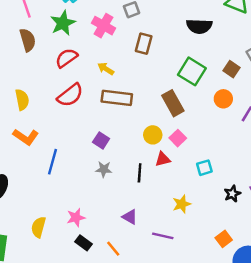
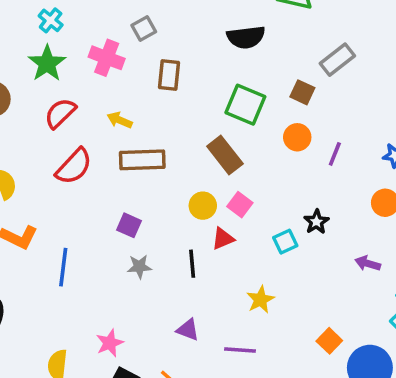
black star: (232, 194) -> (316, 222), moved

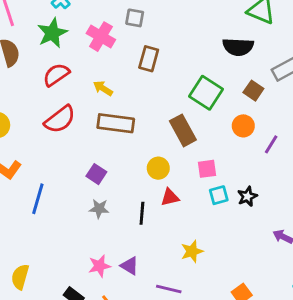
gray square: (144, 28) -> (135, 18), turned 30
black semicircle: (246, 37) -> (238, 47), moved
pink square: (240, 205) -> (207, 169), moved, turned 36
cyan square: (285, 242) -> (219, 195), moved
pink star: (110, 343) -> (99, 266), moved

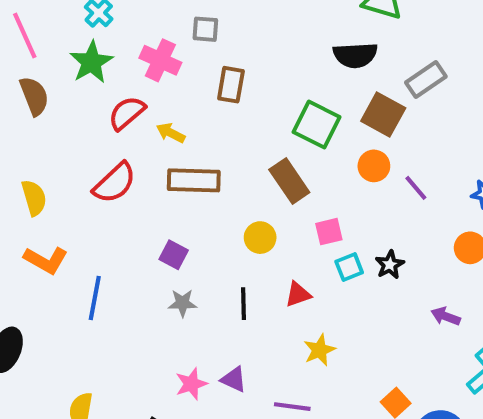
red semicircle: (56, 75) -> (127, 113), moved
brown square: (253, 91) -> (383, 115), size x1.5
purple line: (271, 144) -> (416, 188), turned -66
red triangle: (170, 197) -> (298, 294), moved

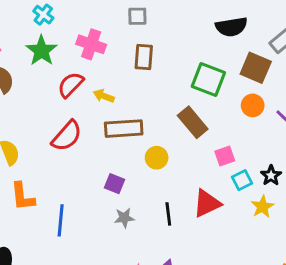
gray square: (205, 29) -> (137, 16), moved
yellow circle: (260, 238) -> (157, 158), moved
orange L-shape: (46, 260) -> (23, 197), turned 60
red triangle: (298, 294) -> (207, 203), size x1.5
yellow star: (319, 350) -> (263, 207), moved

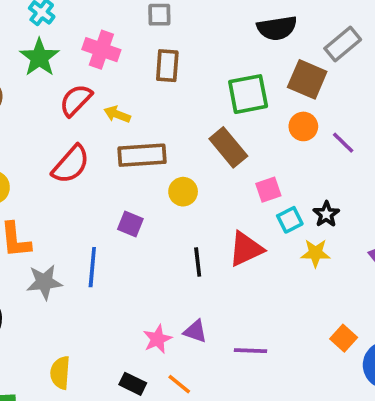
green square: (208, 80) -> (248, 94), turned -32
yellow star: (263, 207) -> (315, 253), turned 30
gray star: (124, 218) -> (44, 282), moved, size x1.4
blue line: (61, 220) -> (92, 267), moved

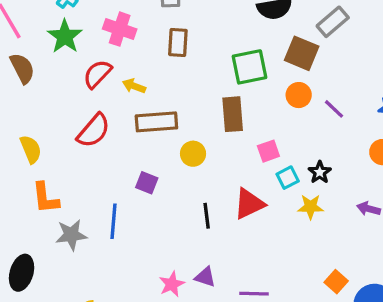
brown rectangle: (228, 147) -> (233, 114), turned 36

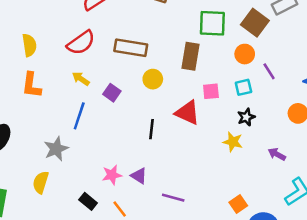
yellow arrow: (134, 86) -> (81, 79), moved
cyan square: (288, 178) -> (243, 87), moved
red triangle: (249, 204) -> (187, 113), moved, turned 36
gray star: (71, 235) -> (56, 149), moved, turned -30

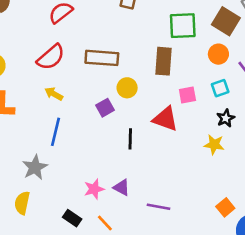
purple square: (112, 93) -> (105, 108), moved, turned 30

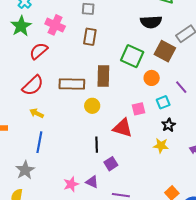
green square: (183, 26) -> (132, 56), turned 30
orange circle: (218, 54) -> (152, 78), moved
brown rectangle: (163, 61) -> (103, 76), moved
purple square: (105, 108) -> (111, 164), moved

